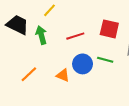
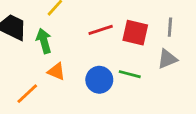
red line: (75, 36) -> (101, 30), moved
orange triangle: (63, 75) -> (56, 71), moved

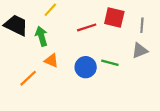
red square: (135, 33) -> (114, 17), moved

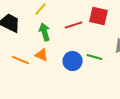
green arrow: (41, 36) -> (45, 32), moved
orange line: (28, 78) -> (21, 60), moved, turned 66

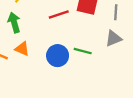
green arrow: (45, 32) -> (14, 22), moved

